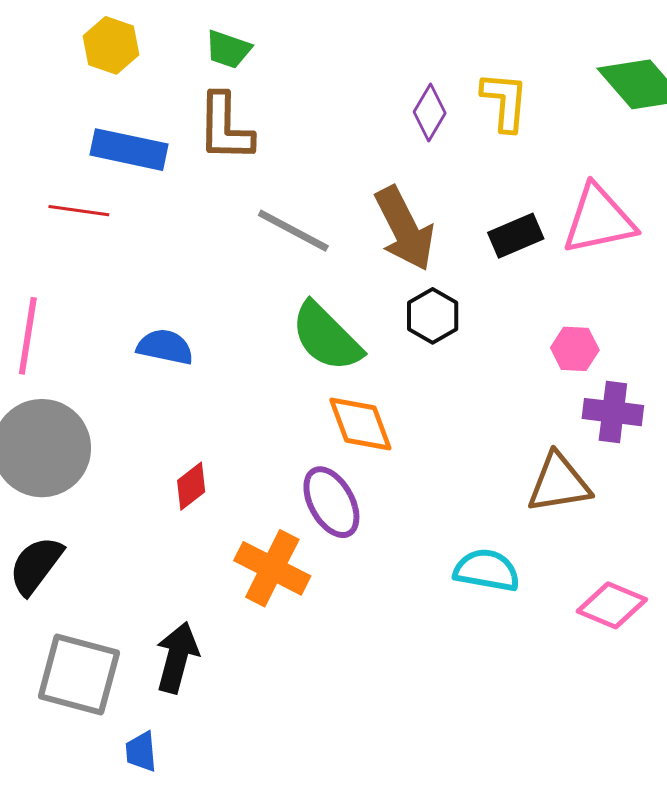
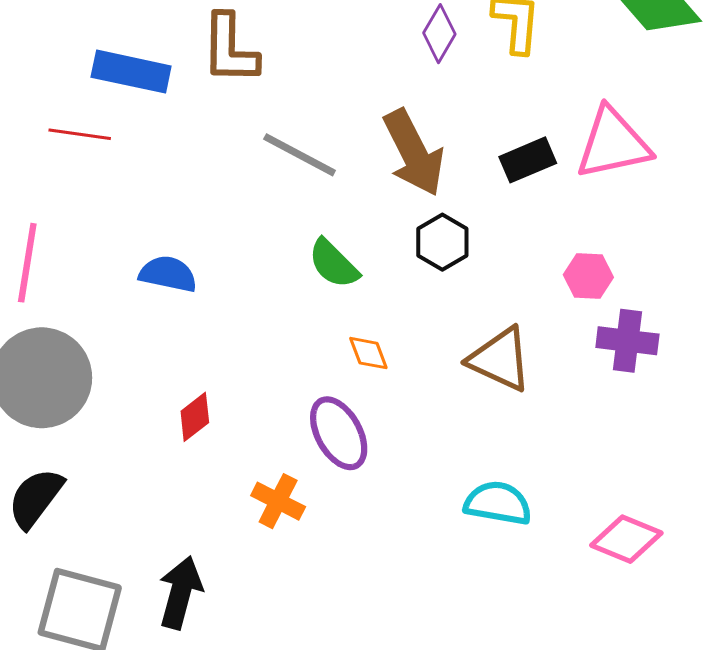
green semicircle: (326, 337) -> (334, 264), size x0.7
orange diamond: (360, 424) -> (368, 353), size x0.6
brown triangle: (559, 483) -> (500, 359), moved, turned 34
orange cross: (272, 568) -> (278, 501), size x0.7

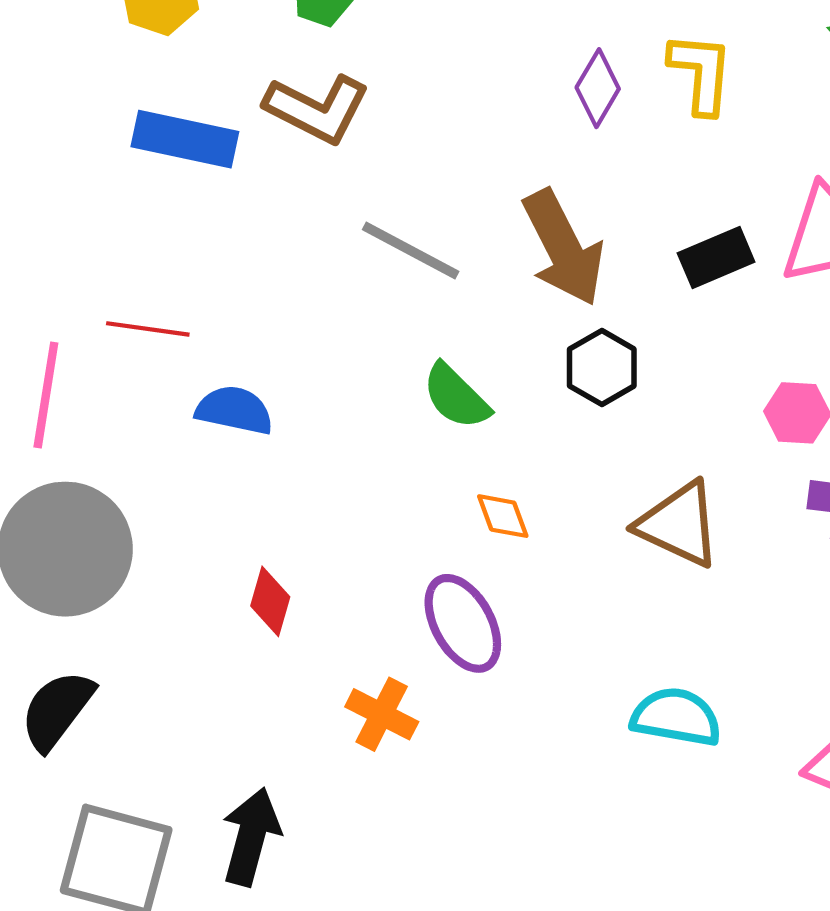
brown L-shape: (230, 49) -> (317, 109), turned -64
red line: (80, 134) -> (148, 329), moved
red diamond: (195, 417) -> (270, 601), turned -36

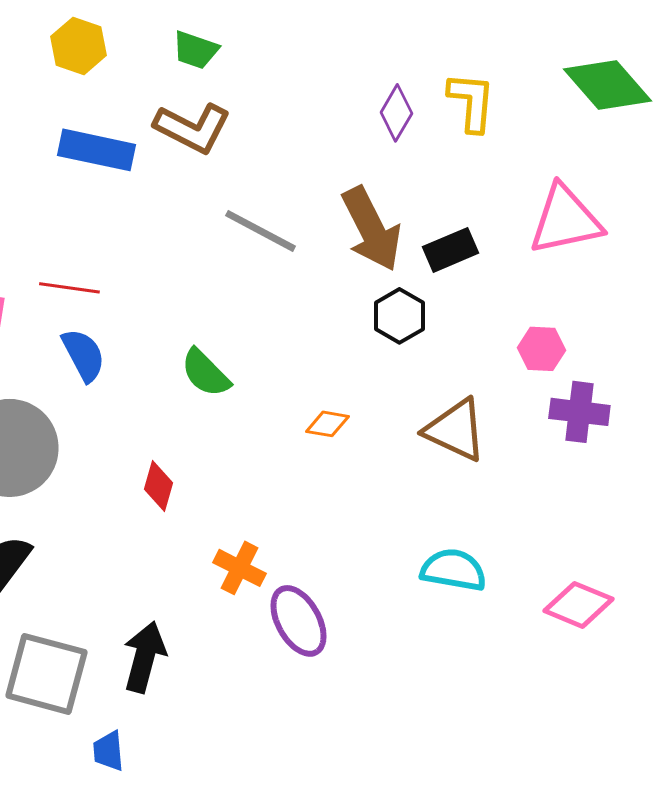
black rectangle: (716, 257) -> (450, 250), moved
green semicircle: (456, 396) -> (205, 373), moved
blue semicircle: (234, 410) -> (83, 355), moved, turned 50
orange diamond: (503, 516) -> (327, 424), turned -60
purple ellipse: (463, 623) -> (298, 621), moved

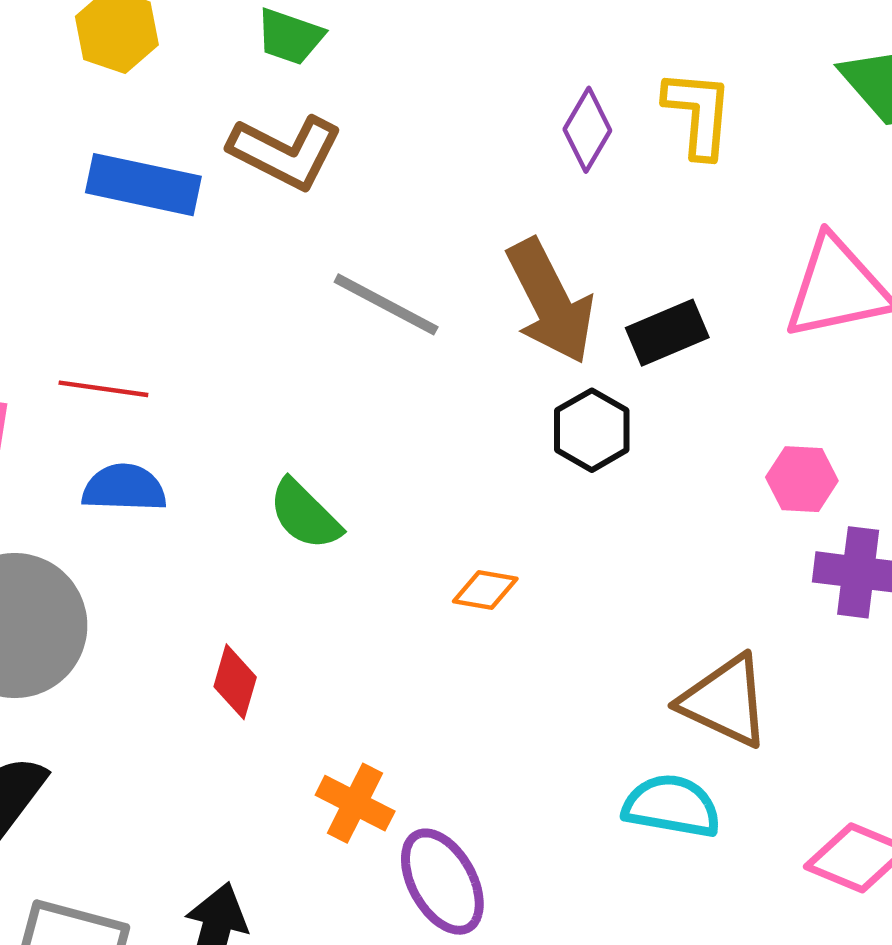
blue semicircle: (83, 355) -> (124, 488), turned -60
brown triangle: (455, 430) -> (725, 701), moved

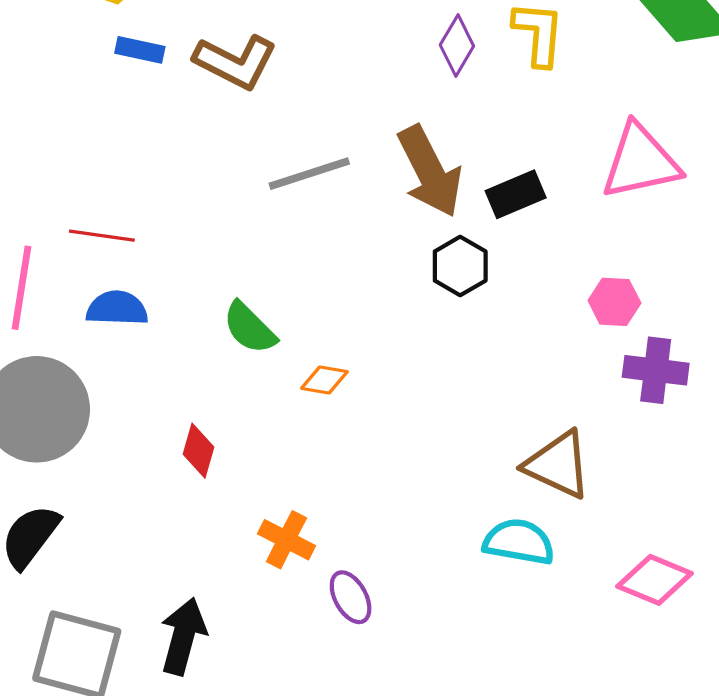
blue rectangle: (143, 185) -> (140, 50), moved, size x0.6
gray line: (386, 304) -> (309, 174), turned -46
orange diamond: (485, 590) -> (324, 380), moved
purple ellipse: (442, 882) -> (351, 597), size x0.7

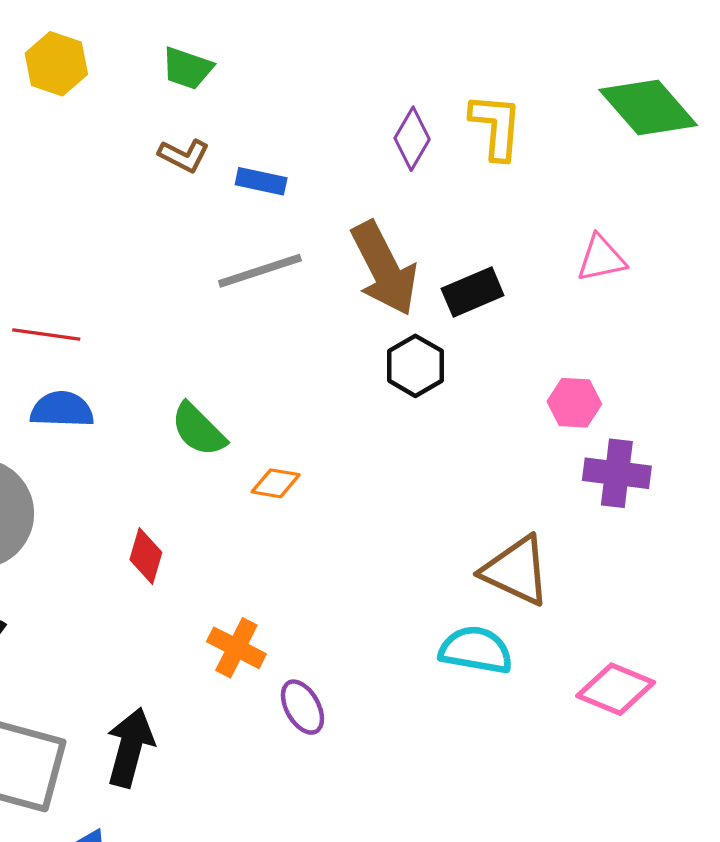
blue rectangle: (140, 50) -> (261, 181), moved
brown L-shape: (235, 62) -> (184, 156), size x0.6
pink triangle: (640, 162) -> (601, 258), size x0.6

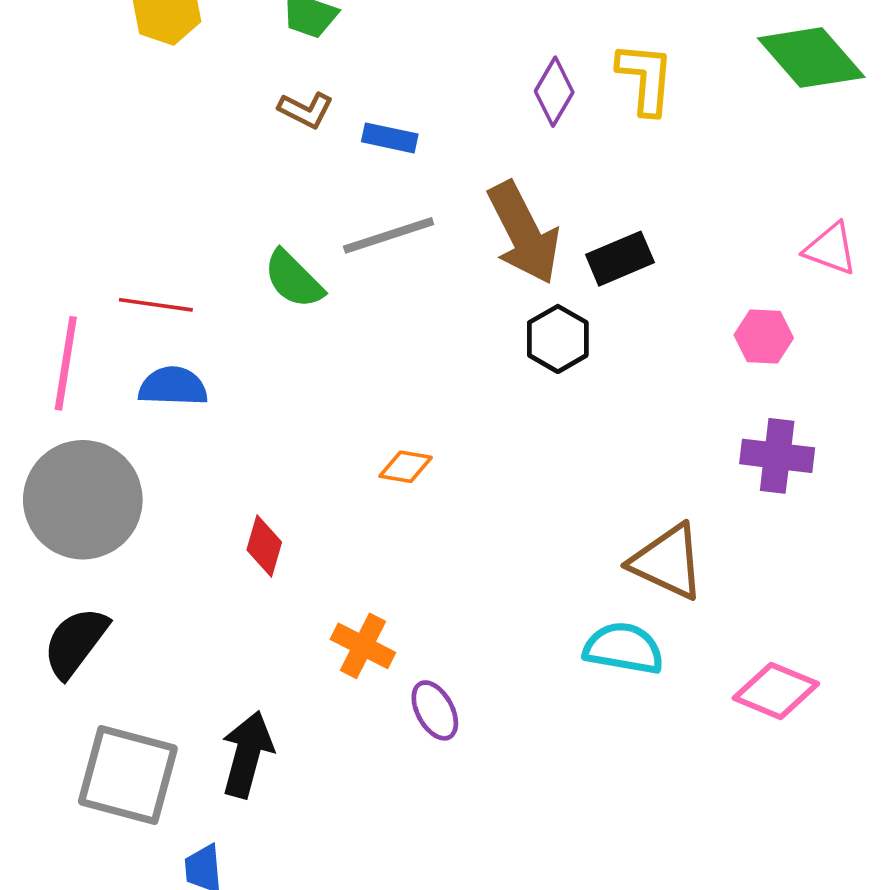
pink triangle: (601, 258) -> (831, 249), moved, turned 32
pink hexagon: (574, 403) -> (764, 336), moved
green semicircle: (198, 430) -> (294, 279), moved

